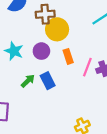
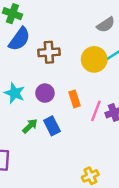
yellow circle: (57, 29) -> (94, 59), moved

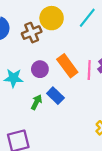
yellow circle: (94, 59) -> (52, 18), moved
orange rectangle: (74, 99) -> (67, 66), size x1.5

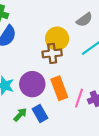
brown cross: (32, 33) -> (52, 53), moved
purple circle: (40, 69) -> (32, 84), size x1.5

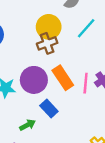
green arrow: (20, 115) -> (27, 125), moved, turned 32

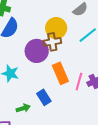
purple circle: (34, 80) -> (37, 51), moved

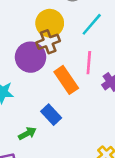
pink line: (79, 82) -> (89, 63), moved

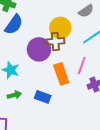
blue rectangle: (51, 115) -> (43, 97), turned -42
green arrow: (27, 133) -> (14, 95), moved

